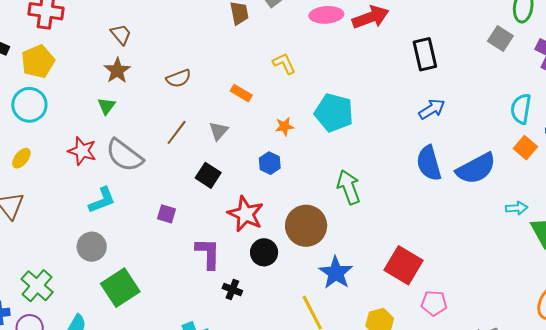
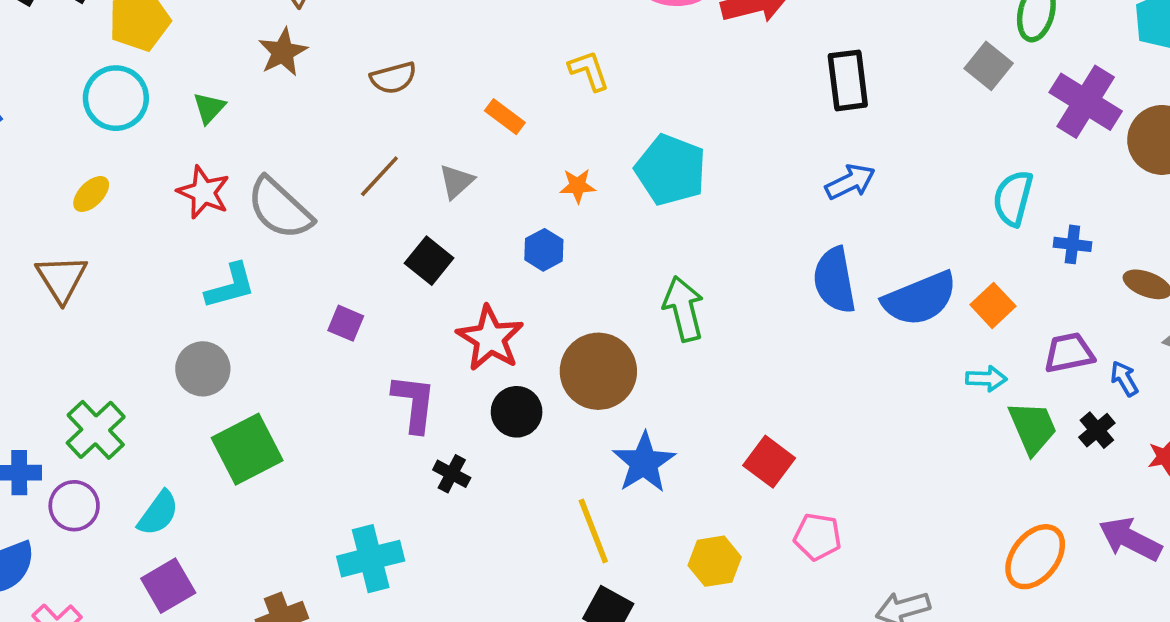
green triangle: (107, 106) -> (209, 108), moved
orange square: (525, 148) -> (993, 305), moved
red square: (404, 265) -> (769, 462), size x0.7

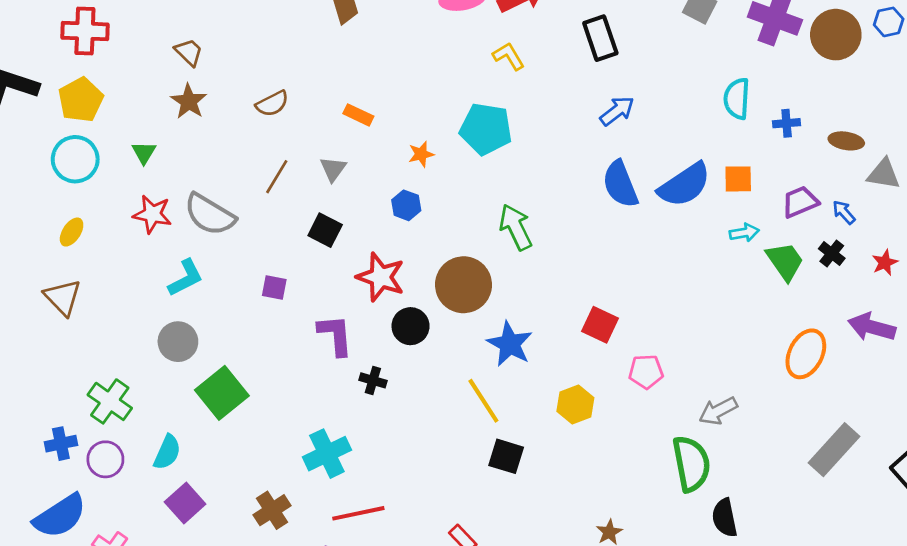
yellow L-shape: (589, 71) -> (509, 56), moved
orange square: (993, 305) -> (738, 179), turned -36

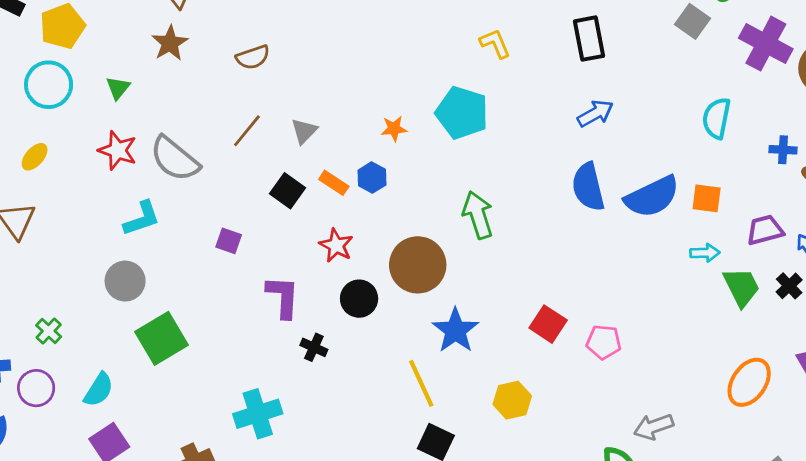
orange rectangle: (358, 115) -> (334, 183), moved
blue cross: (787, 123) -> (783, 150), moved
red star: (381, 277) -> (336, 245), size x0.7
pink pentagon: (646, 372) -> (604, 342), moved
green cross: (110, 401) -> (49, 331), size x0.6

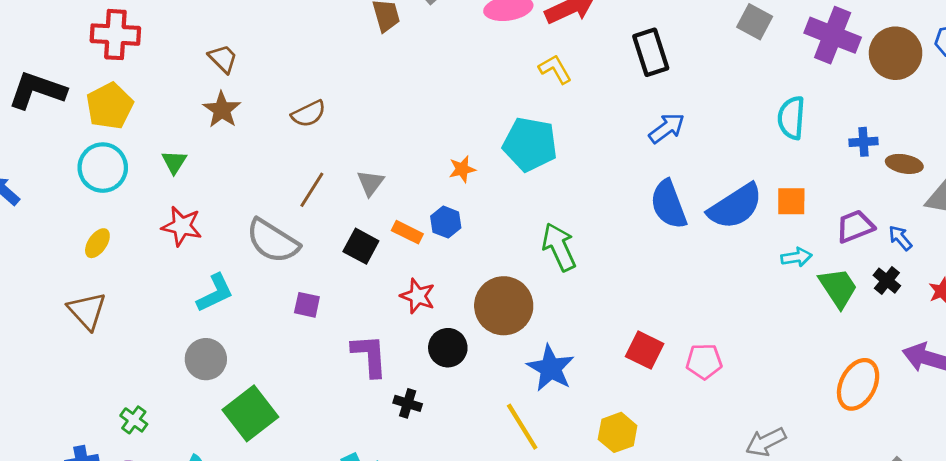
gray semicircle: (175, 159) -> (273, 241), moved

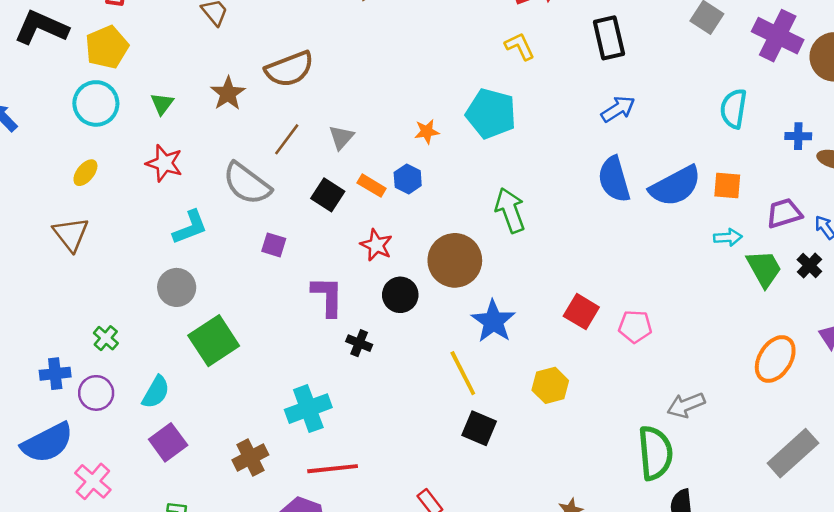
brown star: (222, 110) -> (228, 93), moved
brown semicircle: (309, 114) -> (289, 69), size x1.5

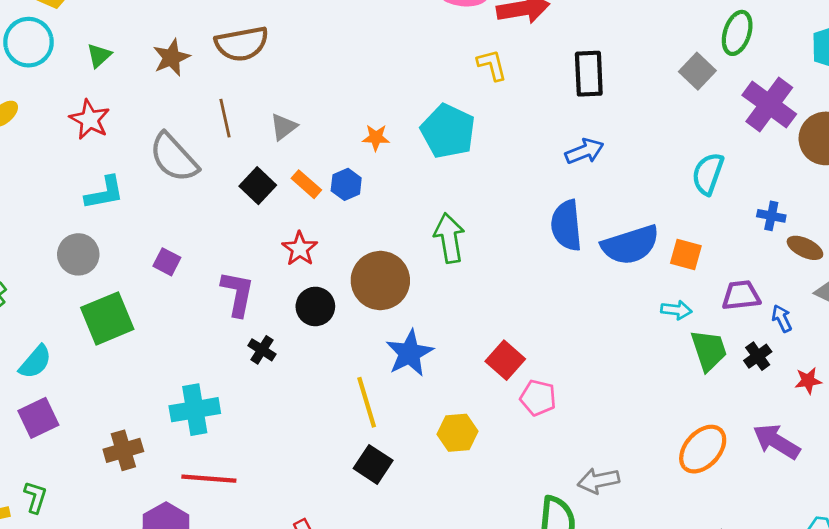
brown line: (287, 139) -> (225, 118), turned -60
purple square: (274, 245) -> (167, 262), moved
pink pentagon: (635, 326) -> (538, 398), moved

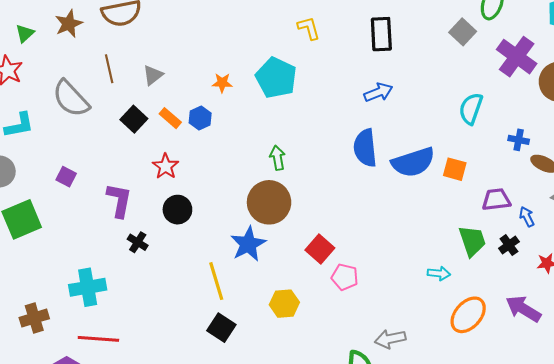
green triangle: (99, 55) -> (25, 33), moved
green arrow: (449, 238) -> (278, 158), size x0.7
brown circle: (380, 281) -> (269, 202), moved
cyan arrow: (676, 310) -> (439, 273), moved

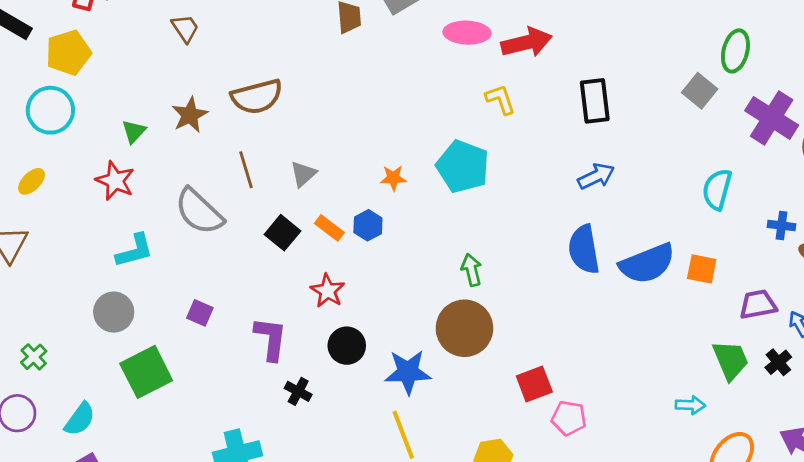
blue star: (248, 244) -> (408, 372), moved, turned 30
red square: (320, 249) -> (534, 384), turned 32

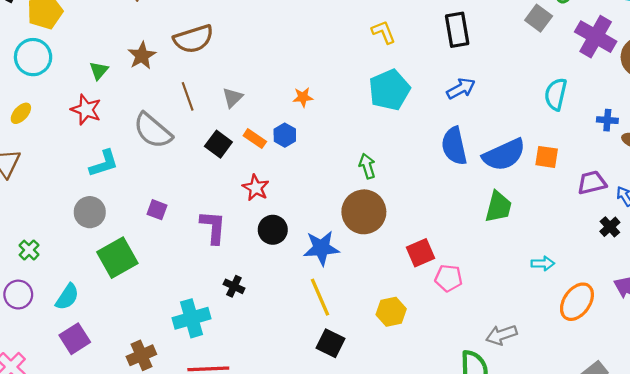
cyan pentagon: (463, 166) -> (389, 90), moved, turned 30
green trapezoid: (731, 360) -> (498, 207), moved, turned 40
black cross: (298, 391) -> (234, 286), moved

